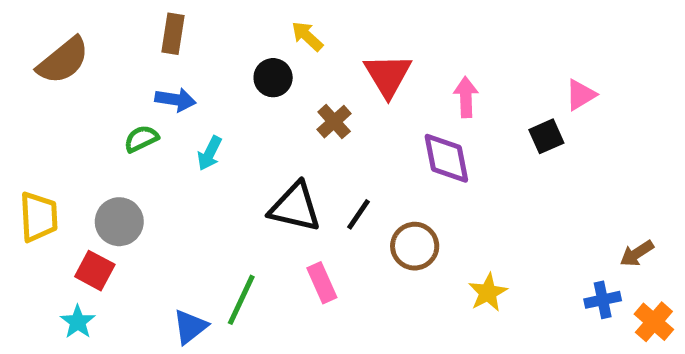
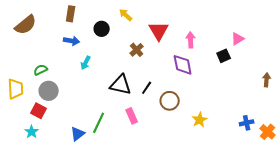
black circle: (273, 78) -> (102, 29), moved
green semicircle: (141, 139) -> (41, 70), moved
brown arrow: (637, 253) -> (267, 80), moved, turned 128

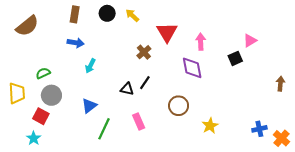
black circle: (102, 29) -> (107, 13), moved
black triangle: (121, 85) -> (127, 89), size x0.6
black line: (147, 88) -> (145, 83), moved
blue triangle: (78, 134) -> (89, 106), moved

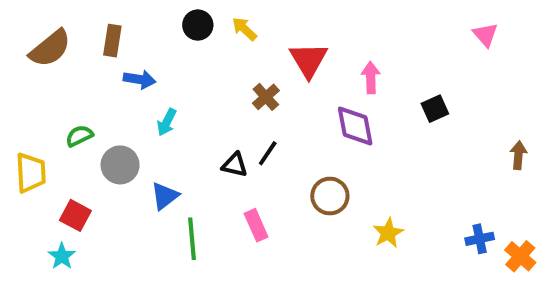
brown rectangle: (75, 14) -> (112, 41), moved
pink triangle: (250, 41) -> (485, 35), moved, turned -40
gray circle: (51, 95) -> (120, 165), moved
green line: (104, 129) -> (192, 239), turned -30

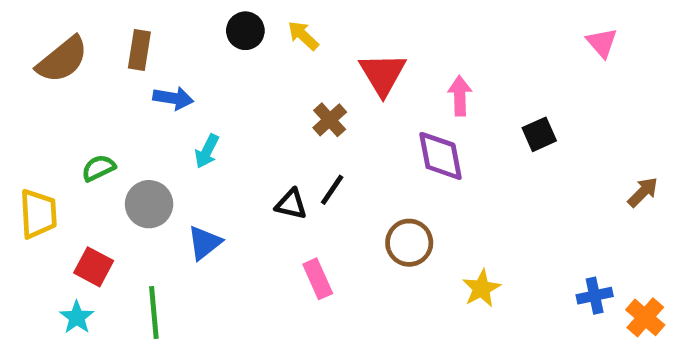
brown arrow: (518, 155) -> (643, 192), turned 40
green line: (192, 239) -> (154, 313), moved

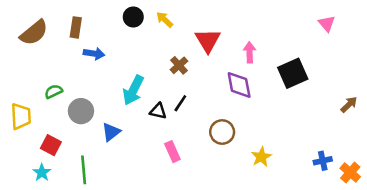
black square: (539, 134) -> (293, 73), size x1.6
cyan arrow: (207, 151) -> (133, 90), moved, size x1.6

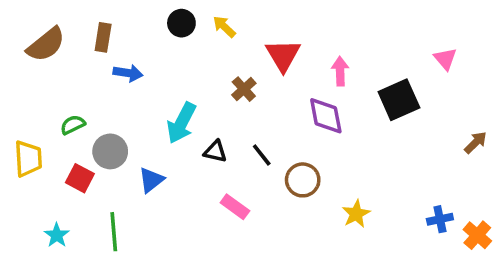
pink triangle: (327, 24) -> (445, 59), moved
black line: (180, 103) -> (262, 155), moved, turned -72
red square: (51, 145) -> (80, 178), moved
pink rectangle: (172, 152) -> (235, 207), turned -30

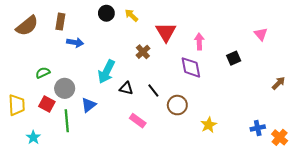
black square: (399, 100) -> (234, 58), size x0.6
yellow trapezoid: (28, 159) -> (17, 105), moved
green line: (114, 232) -> (67, 121), moved

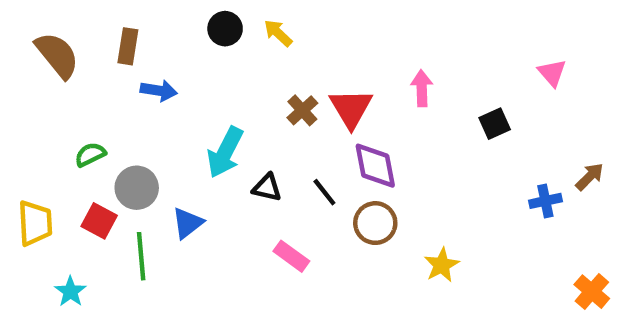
brown semicircle: (27, 26) -> (57, 55), turned -90
red triangle: (166, 32) -> (351, 108), moved
purple diamond: (191, 67) -> (375, 166), moved
blue cross: (258, 128) -> (545, 201), moved

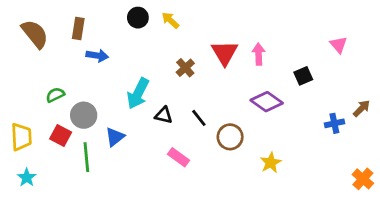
red triangle: (351, 108) -> (225, 53), moved
purple diamond: (375, 166) -> (267, 102), moved, turned -44
cyan star: (70, 292) -> (27, 178), moved

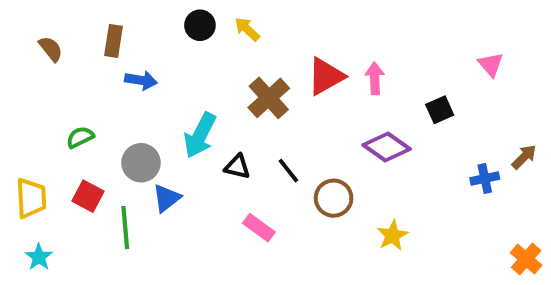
brown semicircle: (35, 34) -> (51, 49), size x0.6
red triangle: (225, 53) -> (326, 76), turned 32
brown cross: (185, 68) -> (269, 98), size x1.5
gray circle: (84, 115) -> (141, 163), moved

